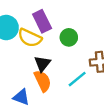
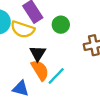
cyan line: (77, 79) -> (56, 76), moved

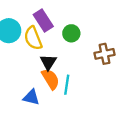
yellow semicircle: (23, 29) -> (33, 38), turned 50
cyan line: (56, 76) -> (67, 85), turned -36

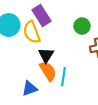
green circle: (71, 33) -> (82, 26), moved
blue triangle: (31, 97) -> (30, 88), turned -35

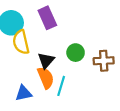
green circle: (82, 26) -> (76, 53), moved
yellow semicircle: (32, 32) -> (21, 42), moved

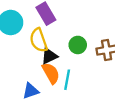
yellow semicircle: (21, 42) -> (39, 40), moved
black triangle: (46, 60) -> (49, 56), turned 30

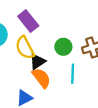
cyan line: (67, 80) -> (73, 74), moved

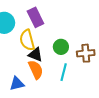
black triangle: (37, 61) -> (35, 55), turned 42

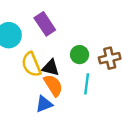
yellow semicircle: (27, 40) -> (31, 64), moved
blue triangle: (17, 84) -> (44, 104), moved

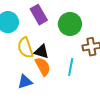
green circle: (80, 55) -> (70, 24), moved, size x1.5
blue triangle: (44, 104) -> (25, 82), moved

